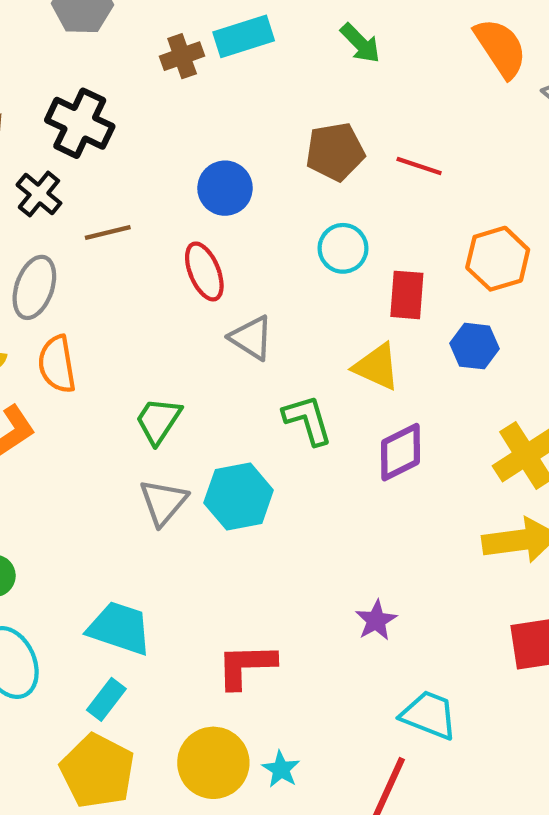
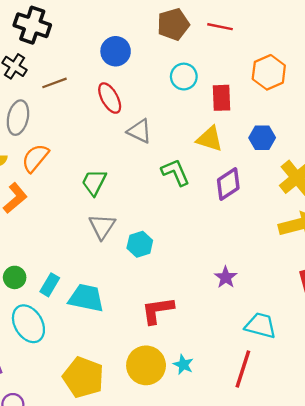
blue hexagon: (475, 346) -> (262, 138), moved
orange semicircle: (57, 364) -> (35, 158), turned 56
cyan hexagon: (239, 496) -> (140, 244), moved, size x0.7
cyan rectangle: (106, 699) -> (50, 285), moved

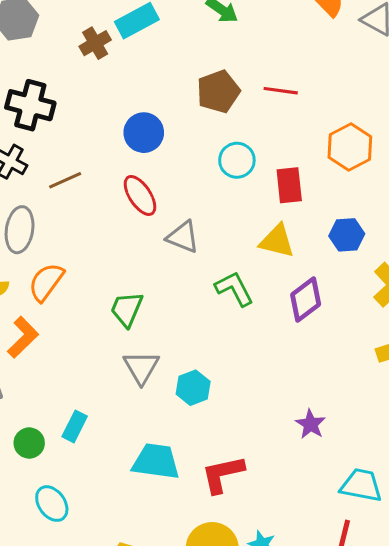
cyan rectangle: (50, 285) -> (75, 426), moved
cyan trapezoid: (86, 298) -> (156, 461), moved
cyan ellipse: (28, 324) -> (52, 504), size x0.7

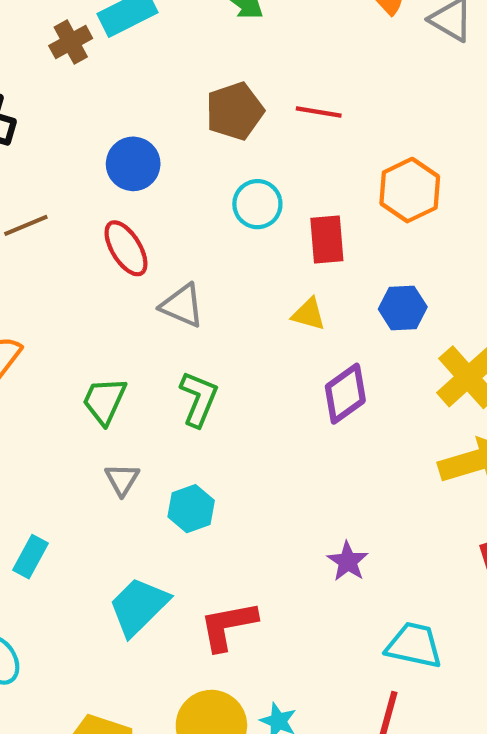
yellow triangle: (277, 241) -> (309, 314), size x0.7
green L-shape: (234, 289) -> (199, 399), moved, turned 48
gray triangle: (141, 367) -> (122, 479), size x0.7
cyan trapezoid: (156, 461) -> (139, 606), turned -54

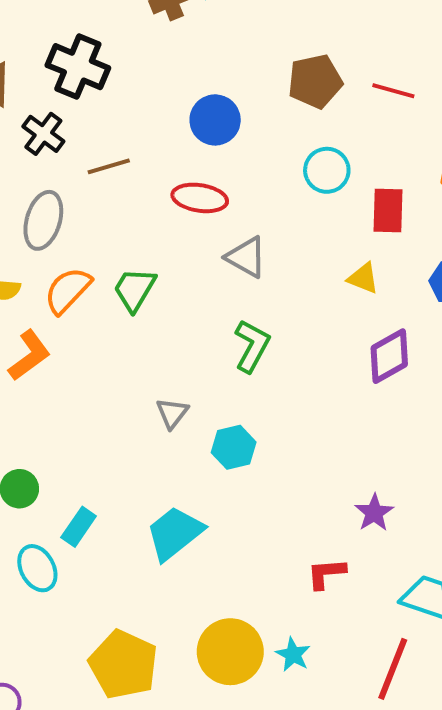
red ellipse: (126, 248) -> (200, 198), turned -56
green trapezoid: (104, 401) -> (135, 289), moved
cyan rectangle: (30, 557) -> (79, 527), moved
red L-shape: (228, 626) -> (326, 573), moved, size x0.7

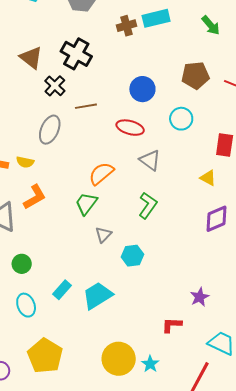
cyan circle: (327, 170) -> (181, 119), moved
green trapezoid: (135, 289) -> (86, 203), moved
orange semicircle: (68, 290) -> (101, 174), moved
cyan rectangle: (79, 527) -> (62, 290), moved
yellow pentagon: (123, 665) -> (45, 356), moved

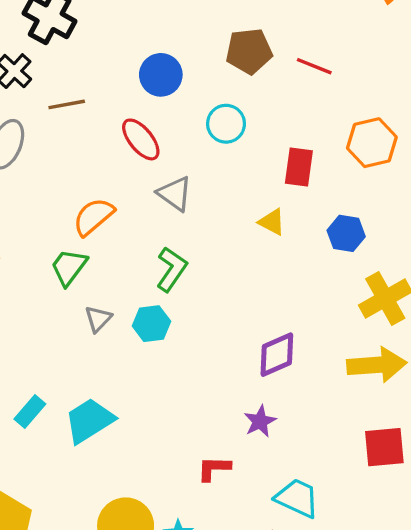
red ellipse: (130, 128) -> (141, 139), turned 36
purple diamond: (217, 219) -> (277, 355), moved
cyan hexagon: (132, 256) -> (151, 324), moved

